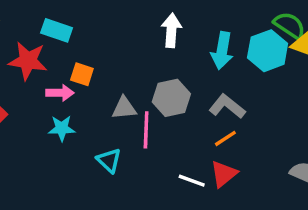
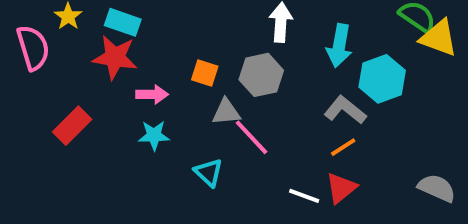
cyan rectangle: (57, 30) -> (123, 22), moved
cyan hexagon: (268, 51) -> (382, 79), moved
orange square: (82, 74) -> (205, 73), moved
gray hexagon: (171, 98) -> (261, 75), moved
pink line: (146, 130) -> (251, 137), turned -45

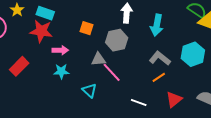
orange square: (205, 73) -> (86, 28), moved
cyan hexagon: (382, 79) -> (193, 54), moved
red triangle: (341, 188) -> (174, 99), moved

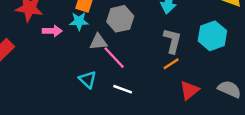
gray L-shape: (160, 58) -> (172, 41), turned 65
cyan star: (61, 71) -> (79, 21), moved
white line: (139, 103) -> (123, 89), moved

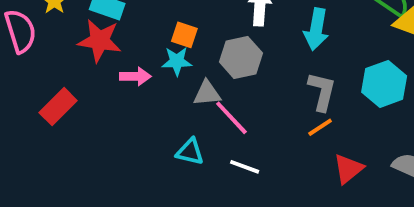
cyan triangle: (87, 79) -> (190, 152), turned -30

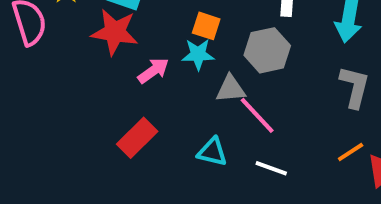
pink arrow: (135, 76) -> (153, 71), turned -36
red rectangle: (58, 107) -> (137, 138), moved
orange line: (320, 127) -> (351, 152), moved

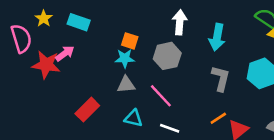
red star: (115, 32) -> (46, 65), moved
pink arrow: (153, 71) -> (65, 53), moved
gray triangle: (231, 89) -> (126, 85), moved

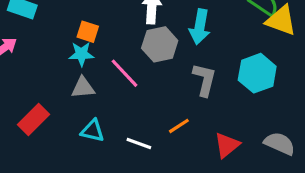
gray hexagon: (167, 56) -> (160, 44), moved
pink line: (161, 96) -> (125, 73), moved
orange line: (218, 118) -> (179, 126), moved

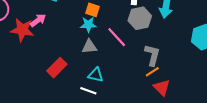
gray L-shape: (204, 80) -> (152, 55), moved
white line: (139, 144) -> (88, 91), moved
red triangle: (227, 145) -> (162, 88), moved, turned -36

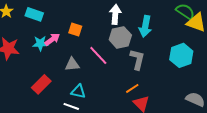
pink arrow: (38, 20) -> (52, 39), moved
cyan star: (88, 25) -> (40, 43), moved
gray L-shape: (152, 55) -> (137, 59), moved

